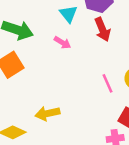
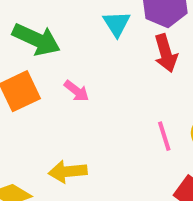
pink arrow: (62, 43) -> (77, 91), moved

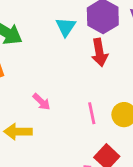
pink arrow: (77, 91) -> (41, 102), moved

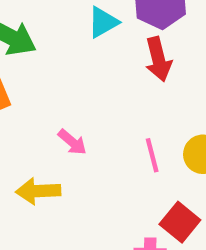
cyan triangle: (66, 27) -> (103, 22), turned 30

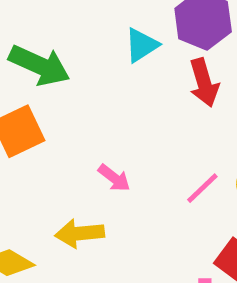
pink line: (152, 155) -> (202, 188), turned 64

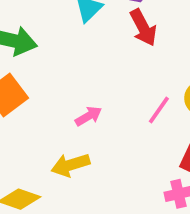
pink arrow: (114, 178) -> (89, 116), turned -56

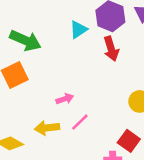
pink line: (159, 110) -> (80, 122), moved

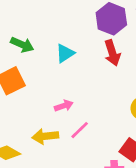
cyan triangle: (78, 30) -> (65, 53), moved
green arrow: (25, 40) -> (22, 45), size x0.7

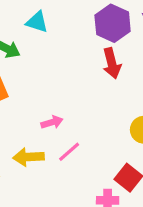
cyan triangle: (65, 53) -> (37, 22), moved, turned 48

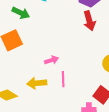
pink line: (69, 152) -> (63, 79), turned -49

